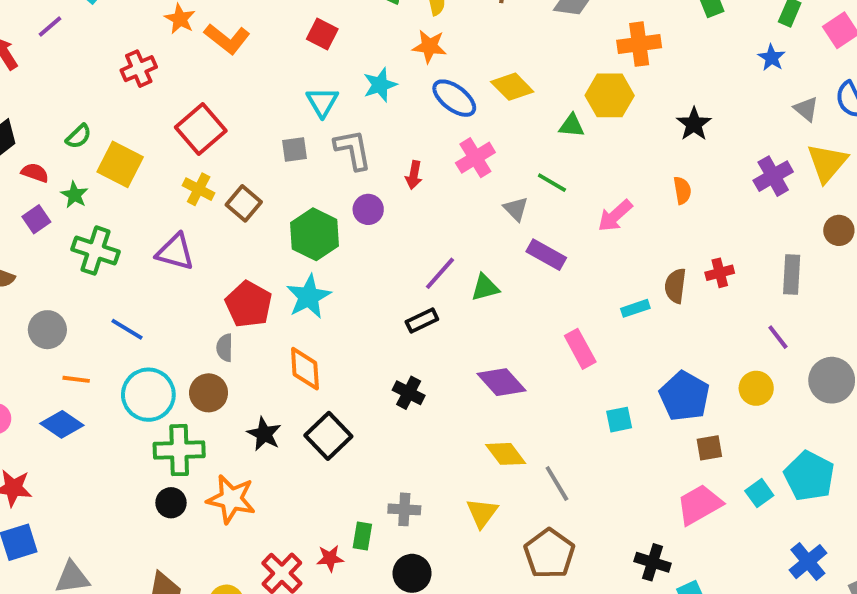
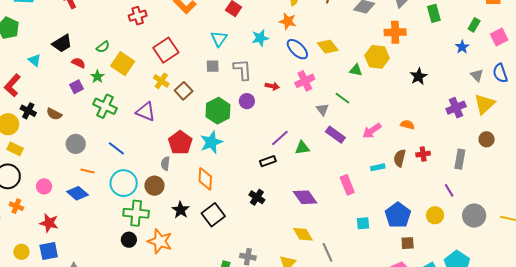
cyan triangle: (322, 102) -> (219, 39), moved
red arrow: (414, 175) -> (272, 86), turned -96
orange semicircle: (682, 190) -> (407, 125), moved, turned -72
pink arrow: (615, 216) -> (372, 131), moved

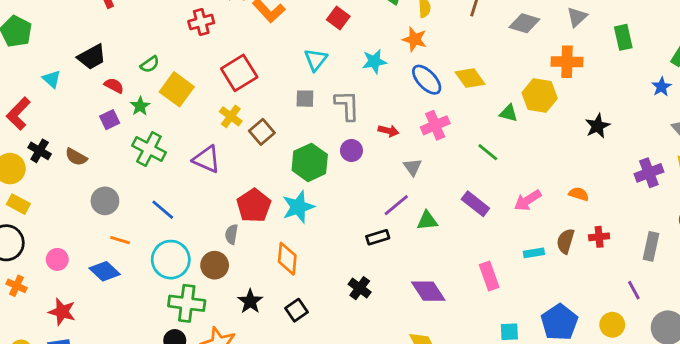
gray triangle: (322, 109) -> (413, 167), moved
black square: (213, 215) -> (296, 310), size x0.7

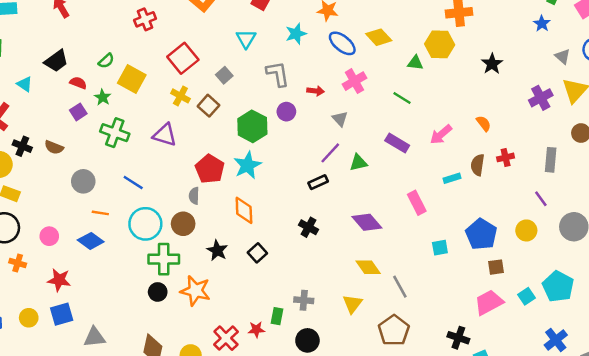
gray square: (305, 99) -> (224, 75), moved, turned -35
orange semicircle: (579, 194) -> (484, 123), turned 42

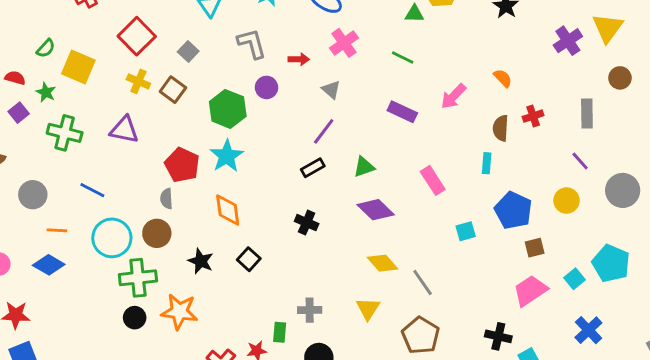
green triangle: (358, 163) -> (364, 167), moved
cyan rectangle: (452, 178) -> (487, 163), moved, turned -63
blue cross: (556, 340) -> (588, 330), moved

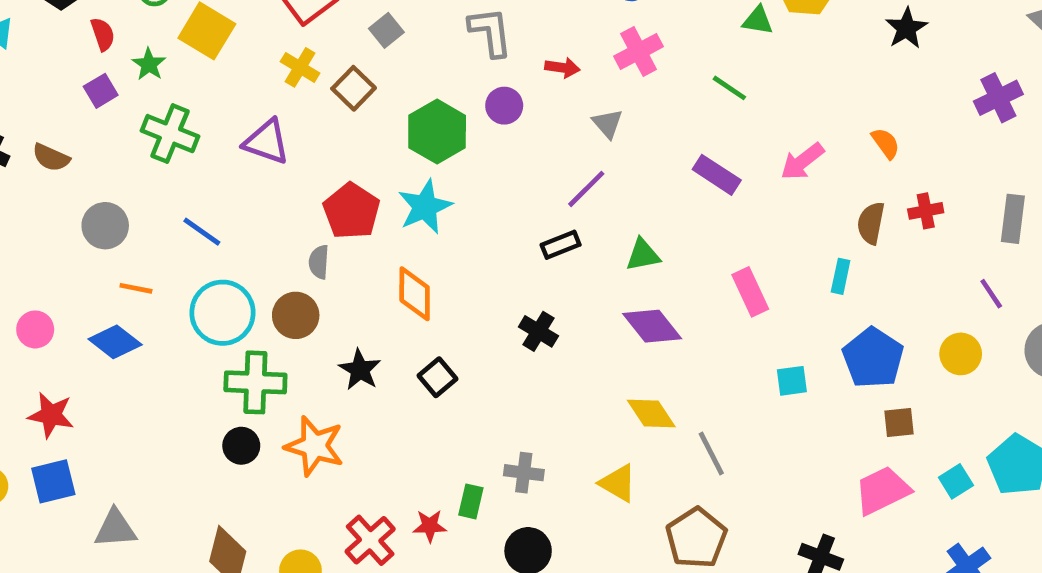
red semicircle: (15, 78) -> (103, 34), turned 48
yellow triangle: (368, 309) -> (618, 483), turned -40

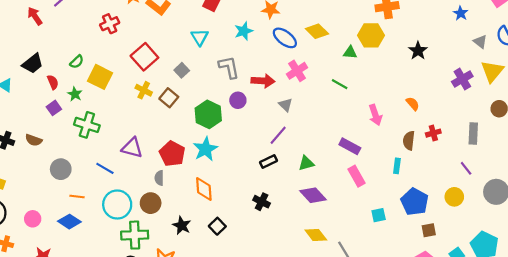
red arrow: (562, 68) -> (263, 81), size x1.5
purple triangle: (267, 142) -> (132, 148), moved
pink arrow: (802, 161) -> (375, 115), turned -66
purple rectangle: (717, 175) -> (350, 146), moved

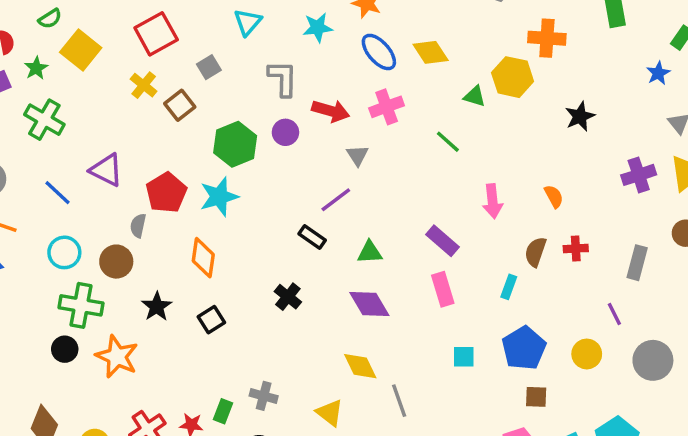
black rectangle: (268, 162) -> (312, 237), turned 49
cyan circle: (117, 205) -> (64, 252), size x0.7

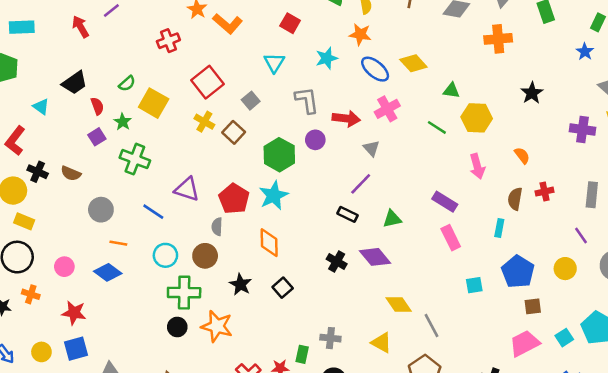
yellow hexagon: (513, 77) -> (477, 118), moved
purple cross: (639, 175) -> (582, 129), turned 35
purple diamond: (369, 304) -> (375, 257), moved

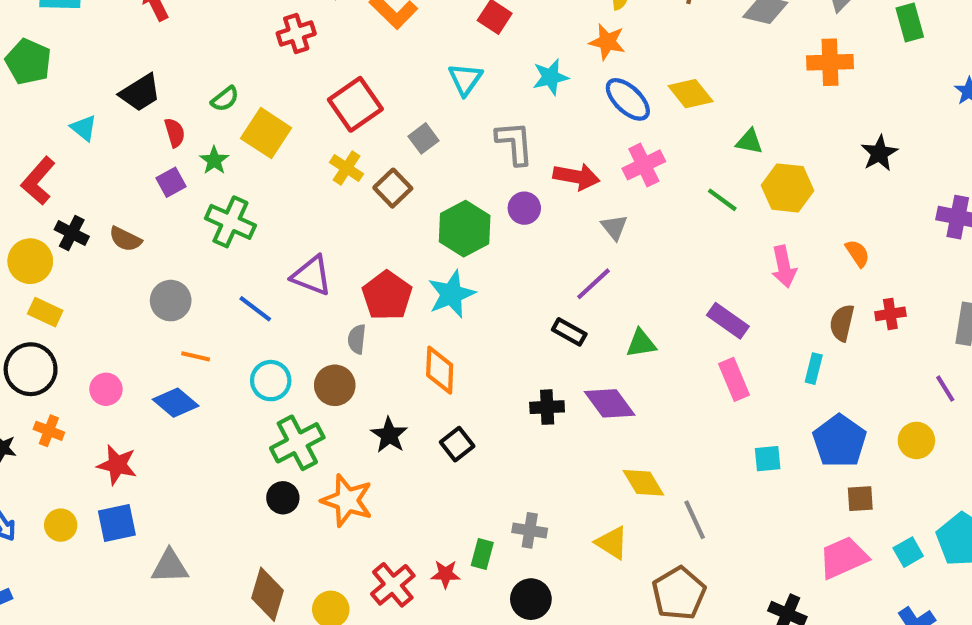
black cross: (337, 261) -> (547, 407), turned -36
green cross: (184, 293) -> (297, 443), turned -32

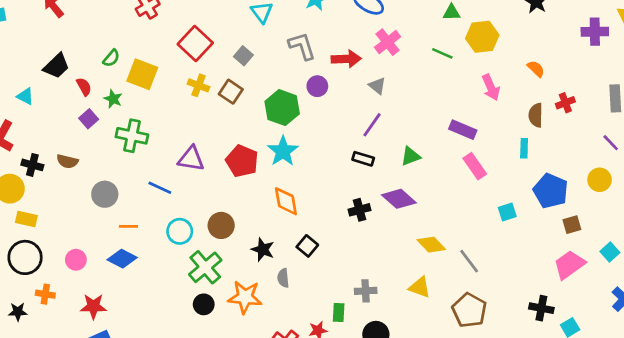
gray semicircle: (357, 339) -> (283, 278), moved

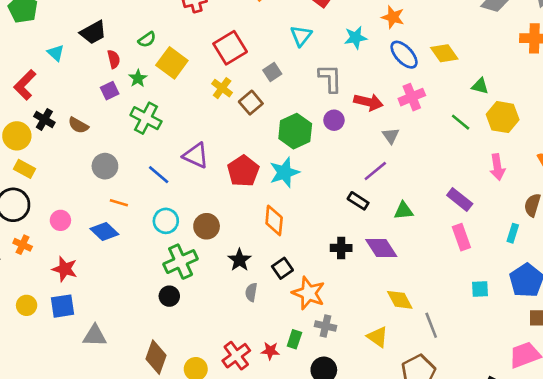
orange star: (245, 297) -> (309, 293), moved

